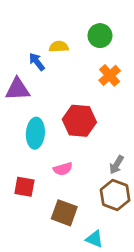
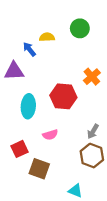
orange cross: (110, 75) -> (92, 77), moved
red square: (24, 187) -> (20, 149), turned -35
brown square: (64, 213) -> (39, 169), moved

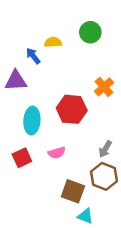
red square: (20, 149) -> (22, 158), moved
brown square: (39, 169) -> (73, 191), moved

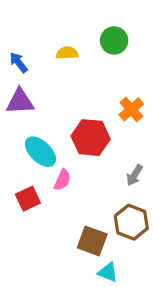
blue arrow: (33, 56) -> (19, 62), moved
cyan ellipse: (32, 120) -> (40, 152), turned -50
gray arrow: (105, 149) -> (134, 175), moved
pink semicircle: (57, 153) -> (62, 180), moved, turned -49

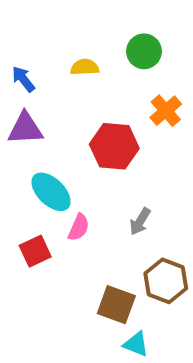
orange cross: (131, 109) -> (166, 111), moved
red hexagon: (91, 138) -> (114, 146), moved
gray arrow: (134, 175) -> (140, 221), moved

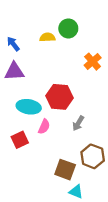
green circle: (144, 51) -> (68, 28), moved
red hexagon: (114, 146) -> (60, 97), moved
cyan ellipse: (51, 192) -> (29, 107), turned -35

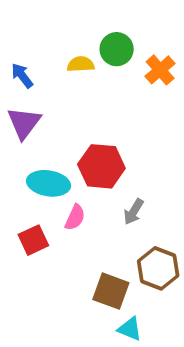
orange cross: (93, 62) -> (160, 70), moved
purple triangle: (14, 71) -> (24, 123), turned -50

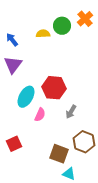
orange cross: (160, 70) -> (85, 19), moved
cyan ellipse: (49, 183) -> (26, 97), turned -70
red square: (33, 240) -> (14, 144), moved

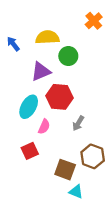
green circle: (62, 26) -> (68, 56), moved
yellow semicircle: (43, 34) -> (47, 37), size x1.5
purple triangle: (13, 65) -> (41, 71), moved, turned 30
red square: (14, 144) -> (30, 151), moved

